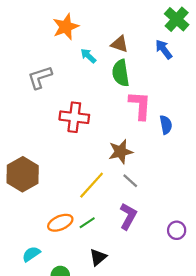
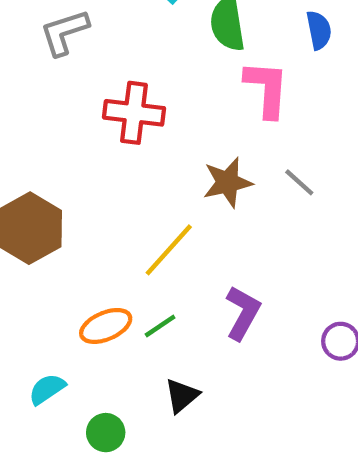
blue semicircle: (166, 125) -> (319, 30), moved
gray line: (130, 181) -> (299, 182), moved

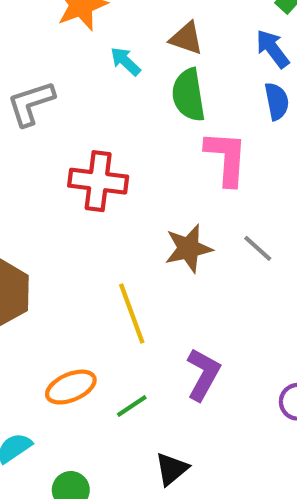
yellow line: (169, 250) -> (132, 314), turned -62
green line: (160, 326) -> (132, 406), moved
black triangle: (182, 396) -> (172, 469), moved

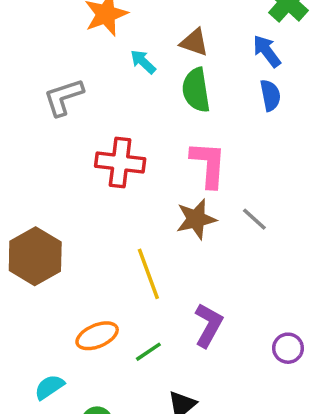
pink L-shape: (226, 158) -> (208, 164), moved

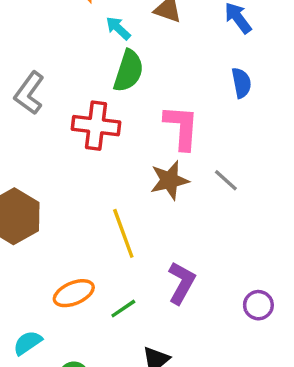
green semicircle: (196, 90) -> (128, 71), moved, turned -153
blue semicircle: (270, 95) -> (241, 83), moved
gray L-shape: (64, 97) -> (29, 93), moved, turned -36

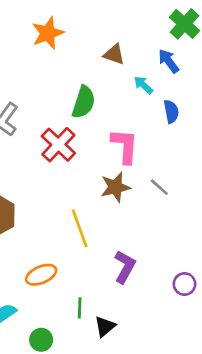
cyan arrow: (118, 28) -> (143, 85), moved
red cross: (96, 126) -> (58, 145), turned 36
green line: (123, 309) -> (80, 308), moved, turned -54

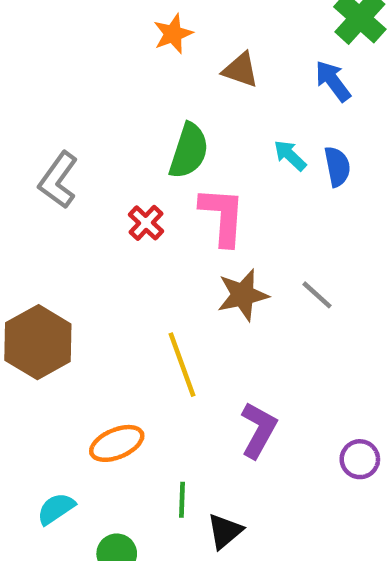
orange star: (48, 33) -> (173, 34), moved, size x0.7
cyan arrow: (143, 85) -> (290, 155), moved
red cross: (58, 145) -> (146, 223), size x0.6
pink L-shape: (125, 146) -> (223, 216), moved

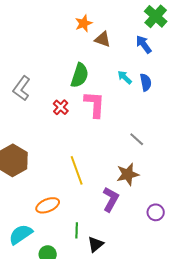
orange star: (173, 34) -> (84, 23), moved
brown star: (243, 295) -> (128, 174), moved
cyan semicircle: (56, 509) -> (21, 234), size x1.4

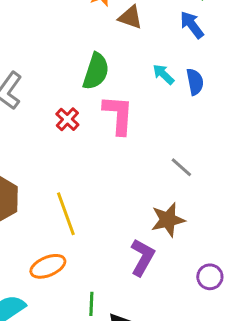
yellow line: (77, 170) -> (66, 214), moved

